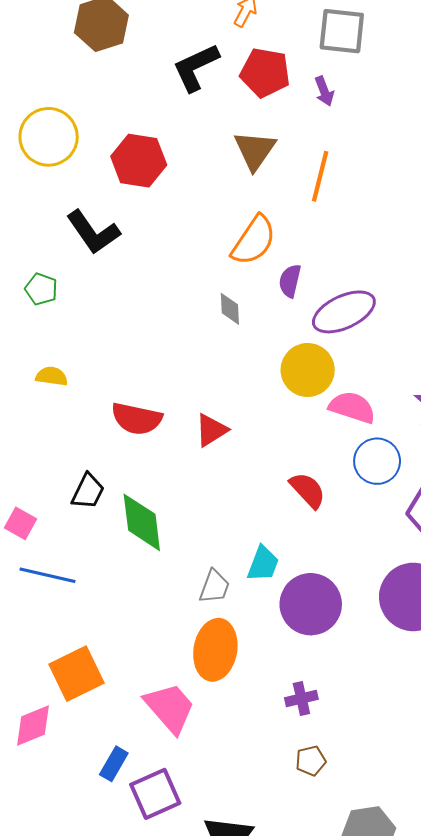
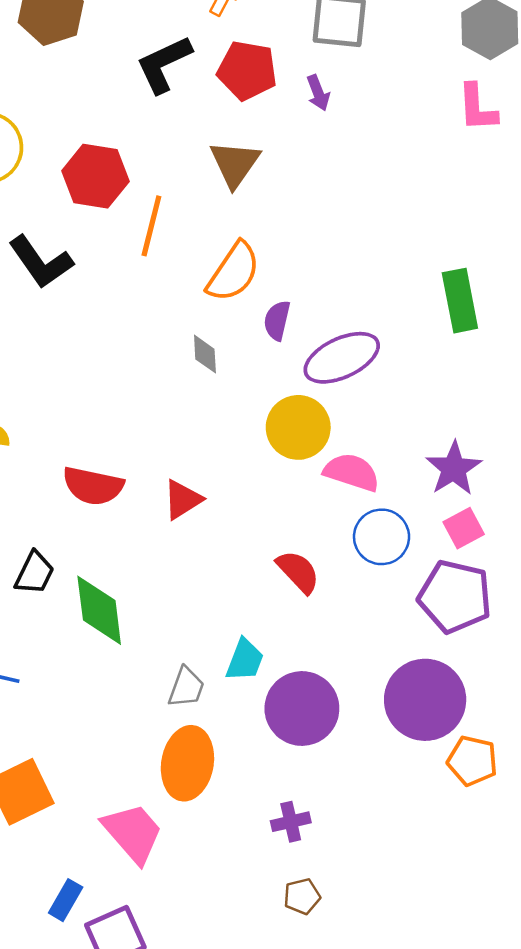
orange line: (320, 176) -> (151, 226), moved

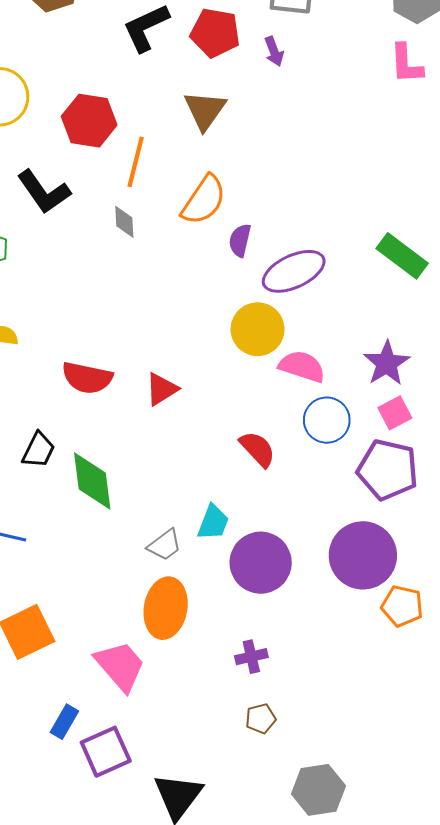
green rectangle: (460, 301) -> (402, 256), moved, turned -42
gray diamond: (205, 354) -> (124, 222), moved
gray trapezoid: (186, 687) -> (165, 545), turned 33

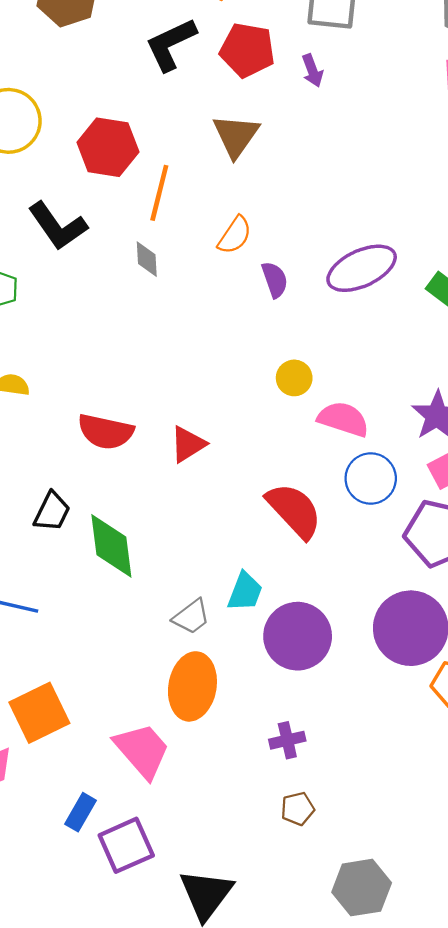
orange semicircle: (204, 200) -> (235, 235), size x0.7
purple semicircle: (240, 240) -> (275, 280), turned 148
purple ellipse: (294, 271) -> (362, 268), moved
yellow circle: (258, 329) -> (294, 378), size x0.6
red semicircle: (258, 449) -> (294, 510), size x1.4

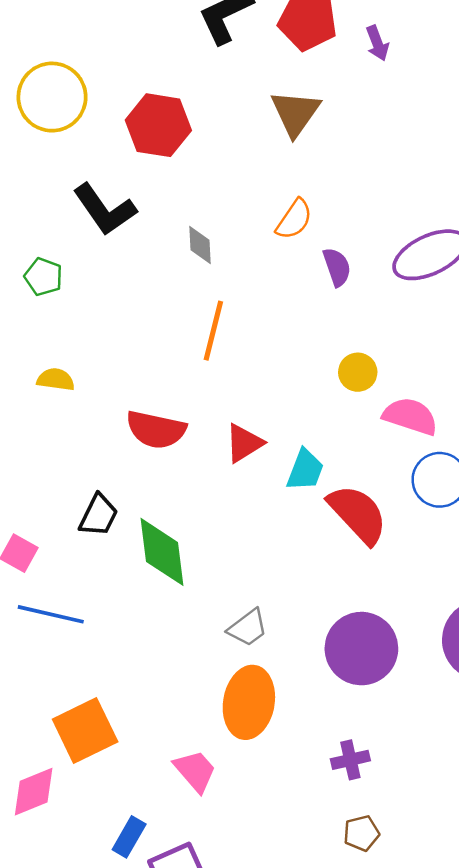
orange line: (159, 193) -> (213, 331), moved
cyan trapezoid: (245, 592) -> (305, 470), moved
pink trapezoid: (142, 750) -> (195, 771), size x0.7

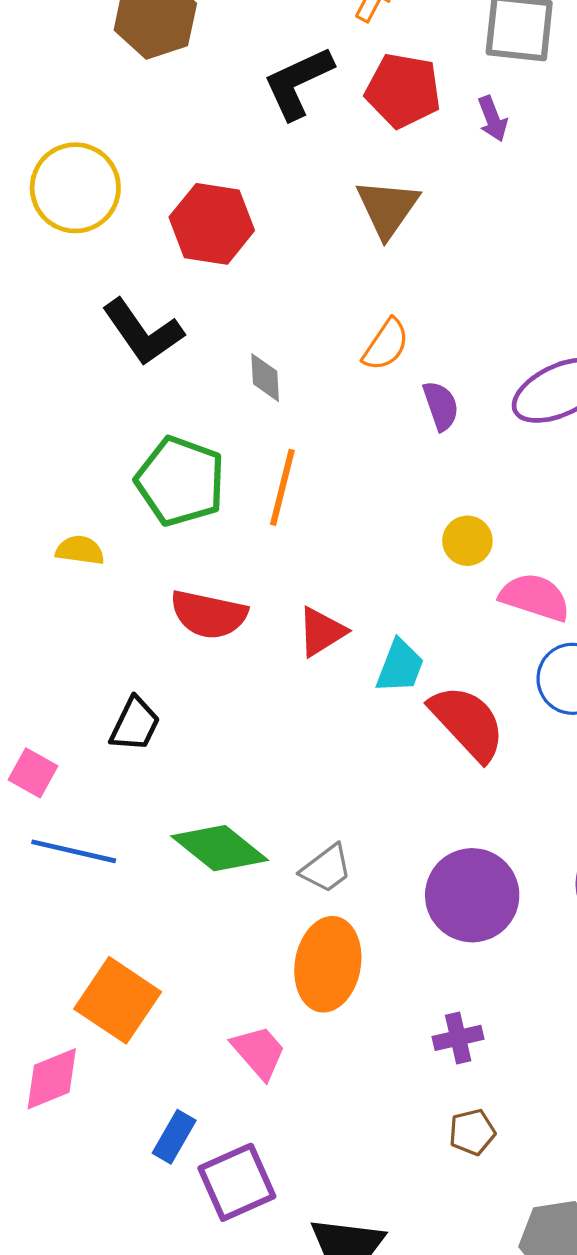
green pentagon: (43, 277) -> (180, 481), moved, size x1.8
green diamond: (162, 552) -> (220, 848), moved, turned -44
orange square: (85, 730) -> (118, 1000), turned -30

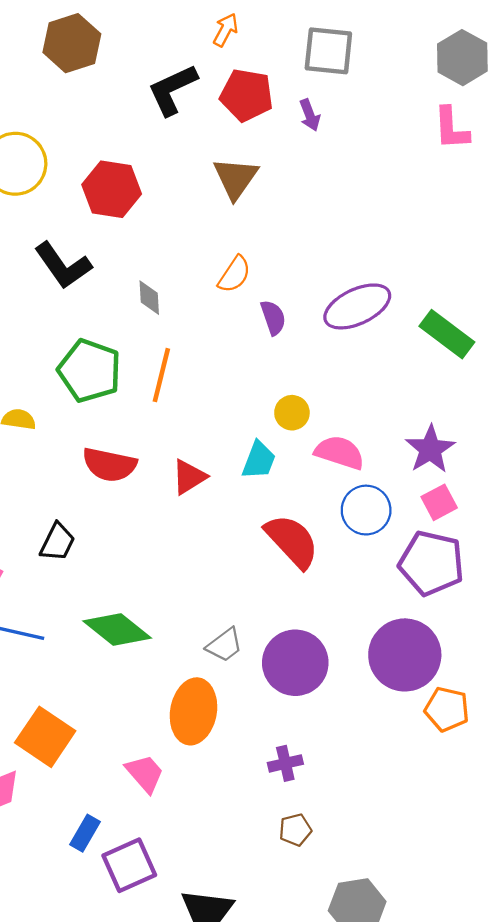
cyan trapezoid: (400, 666) -> (259, 460), moved
gray trapezoid: (326, 869) -> (224, 645), moved

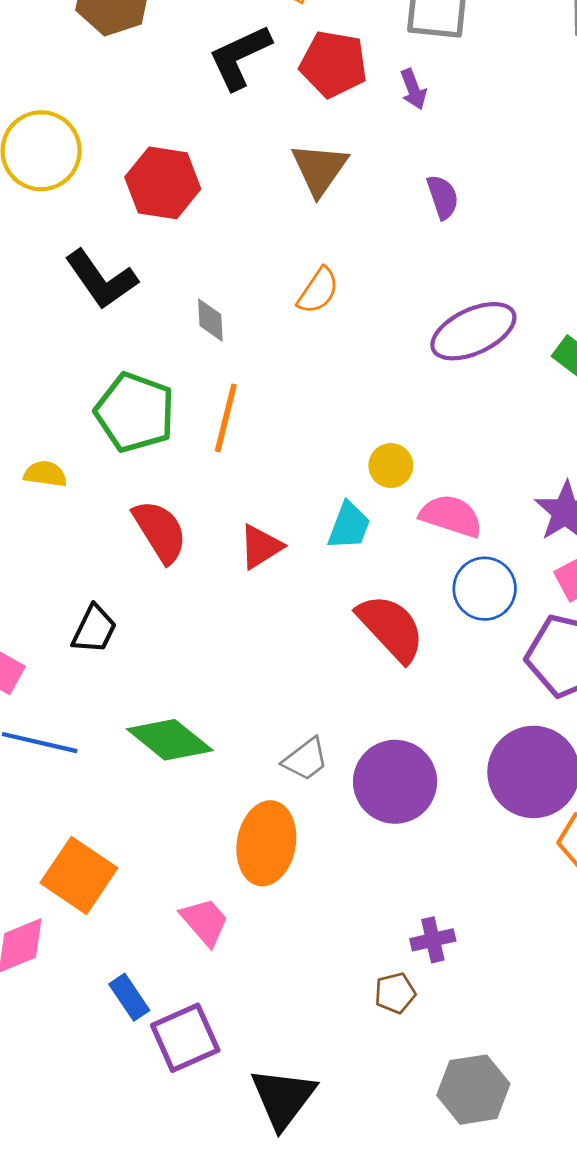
purple semicircle: (273, 318) -> (443, 197), moved
red semicircle: (109, 465) -> (160, 531), turned -134
purple cross: (285, 763) -> (433, 940), moved
blue rectangle: (85, 833) -> (129, 997), turned -64

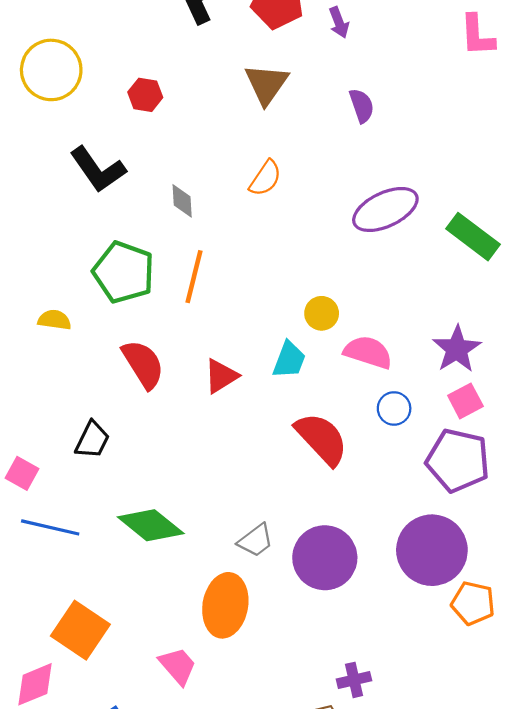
red hexagon: (163, 183) -> (145, 95), size x0.6
blue circle: (485, 589) -> (394, 408), size x0.7

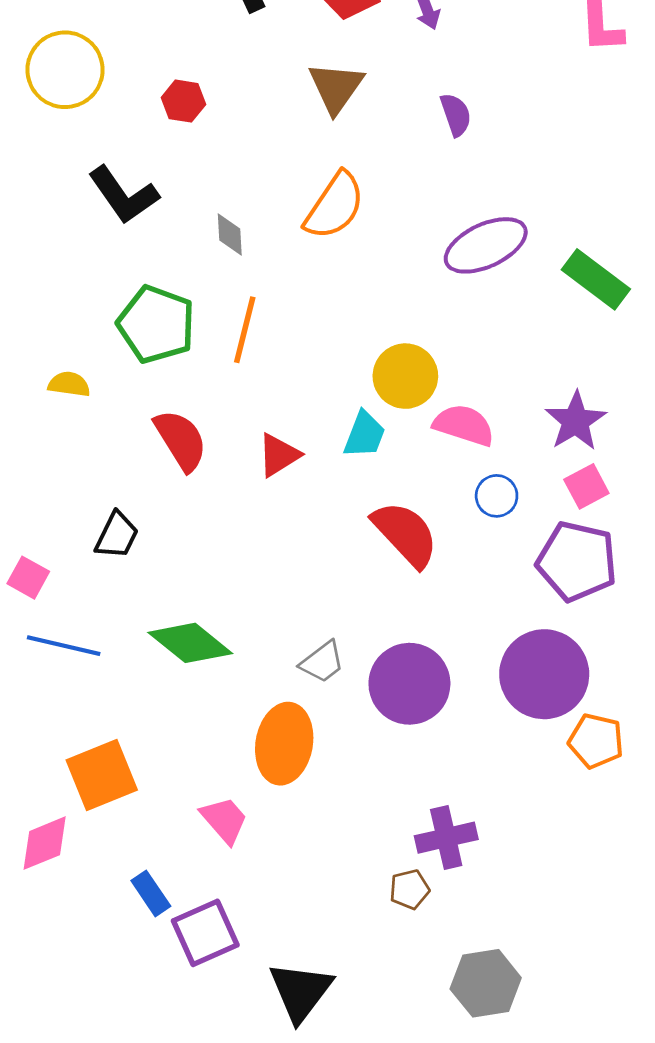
orange semicircle: (265, 178) -> (335, 206), size x1.5
yellow circle: (322, 313) -> (405, 376), size x1.5
orange square: (80, 630) -> (102, 775), turned 34
purple cross: (354, 680) -> (446, 838), size x1.4

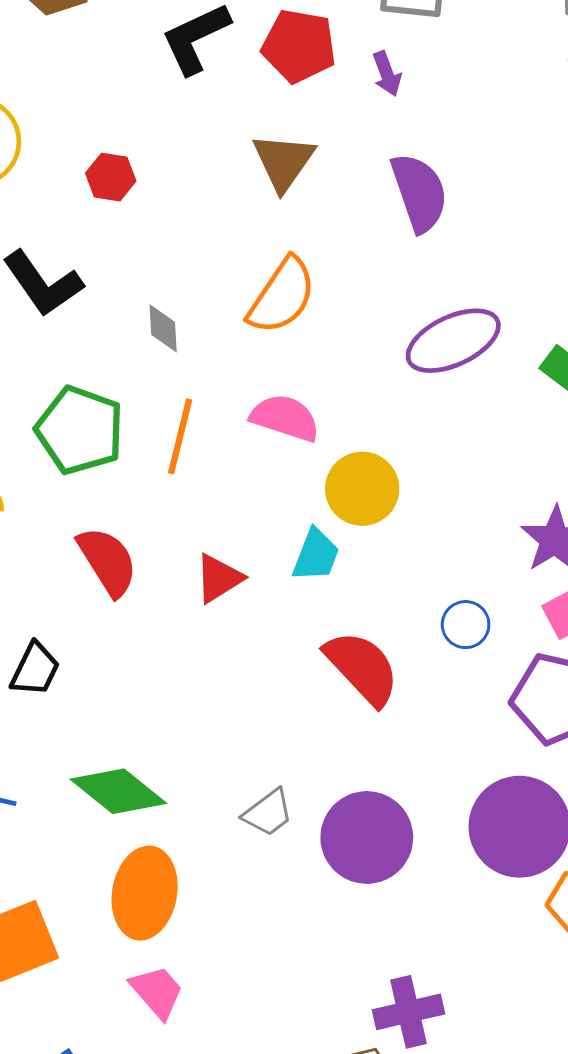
purple semicircle: (456, 115) -> (419, 193), size x1.6
pink semicircle: (464, 425) -> (285, 418), moved
orange ellipse: (284, 744) -> (145, 893), moved

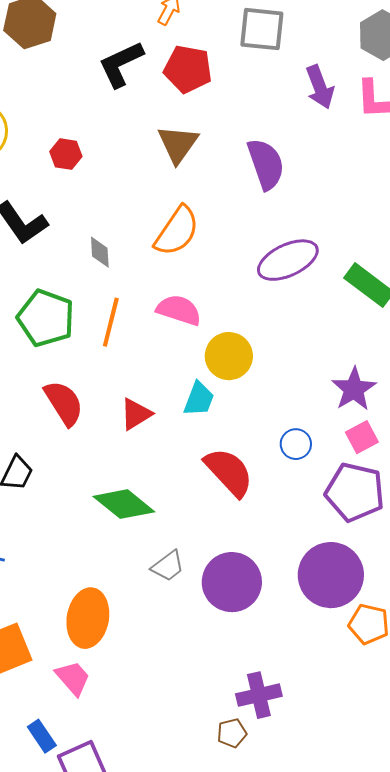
purple arrow: (387, 74) -> (320, 87), moved, size x1.5
green diamond: (118, 791) -> (124, 504), moved
pink trapezoid: (157, 992) -> (73, 678), moved

